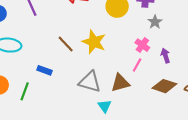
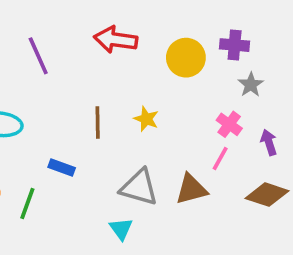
yellow star: (94, 42) -> (146, 119), size x0.6
brown line: (66, 44) -> (98, 123), turned 42
cyan triangle: (104, 106) -> (121, 229), moved

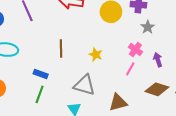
yellow star: (146, 119) -> (96, 55), moved
brown triangle: (191, 189) -> (118, 103), moved
green line: (27, 204) -> (40, 94), moved

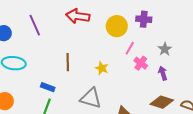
gray star: (148, 27) -> (165, 49), moved
pink line: (130, 69) -> (130, 48), moved

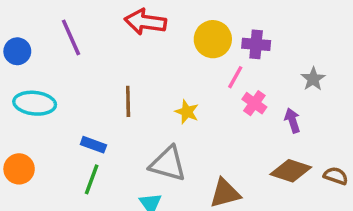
purple cross: (144, 19) -> (256, 44), moved
gray star: (165, 49) -> (313, 79), moved

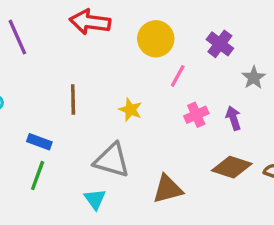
purple cross: (256, 44) -> (220, 44), moved, turned 32
pink cross: (254, 103) -> (196, 115), moved, turned 30

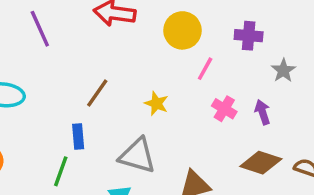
purple cross: (220, 44) -> (249, 36), turned -32
brown line: (73, 100) -> (97, 93), turned 36
pink cross: (196, 115) -> (224, 109), turned -35
blue rectangle: (39, 142) -> (78, 137), moved, turned 65

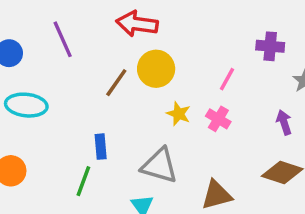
yellow circle: (182, 30) -> (156, 69), moved
brown line: (97, 93) -> (116, 83), moved
pink cross: (224, 109) -> (218, 119), moved

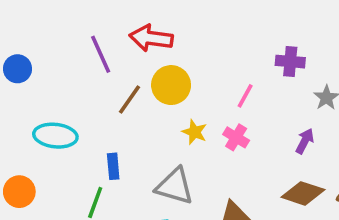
purple line: (63, 39) -> (101, 54), moved
cyan ellipse: (26, 105) -> (55, 136), moved
purple arrow: (284, 122) -> (305, 141), turned 45

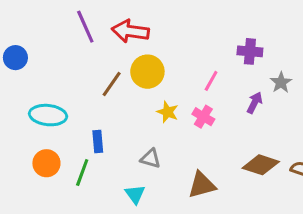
purple line: (101, 54) -> (85, 27), moved
purple arrow: (305, 141) -> (255, 103), moved
gray triangle: (175, 186) -> (151, 159), size x0.6
orange circle: (19, 192) -> (46, 163), moved

